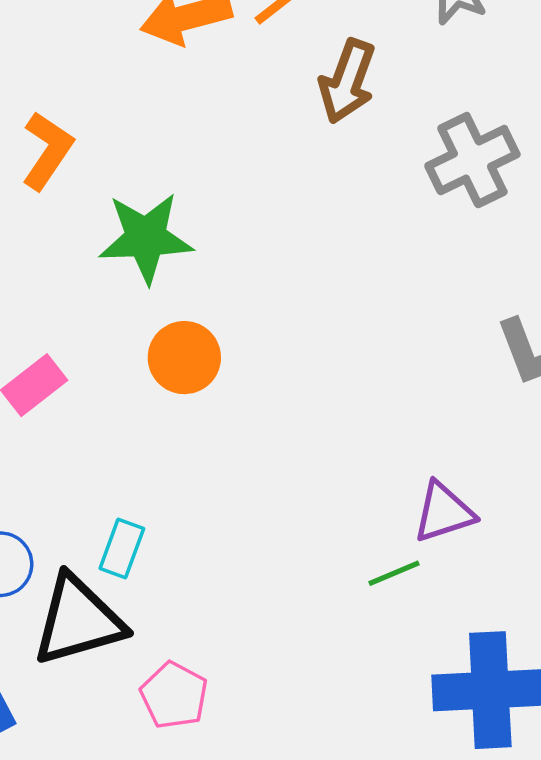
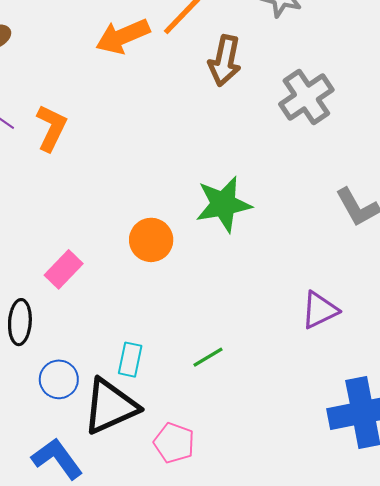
green star: (146, 238) -> (223, 204), moved
green line: (394, 573) -> (208, 357), moved

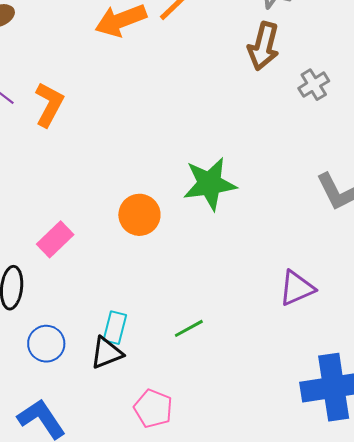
brown arrow: (225, 61) -> (264, 46), moved
gray cross: (306, 97) -> (314, 85), moved, size x0.6
black triangle: (110, 406) -> (107, 353), moved, size x0.6

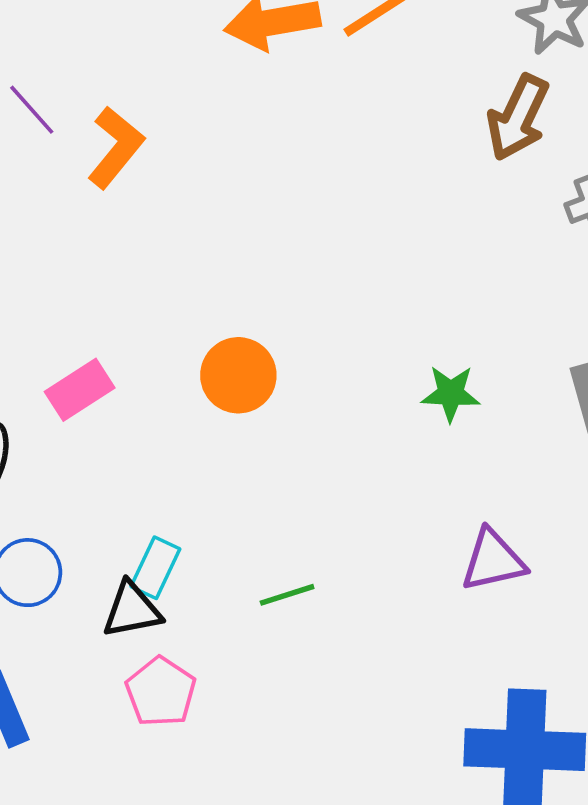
green star: (210, 184) -> (451, 393), moved, size x0.6
pink pentagon: (153, 408) -> (161, 692), moved

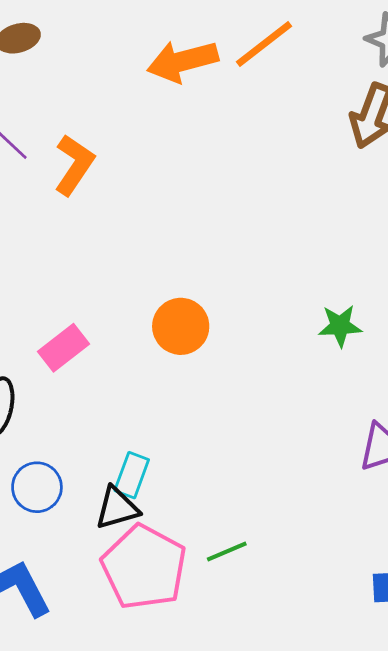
green line: (287, 595) -> (227, 551), moved
pink pentagon: (161, 692) -> (144, 567), size x1.6

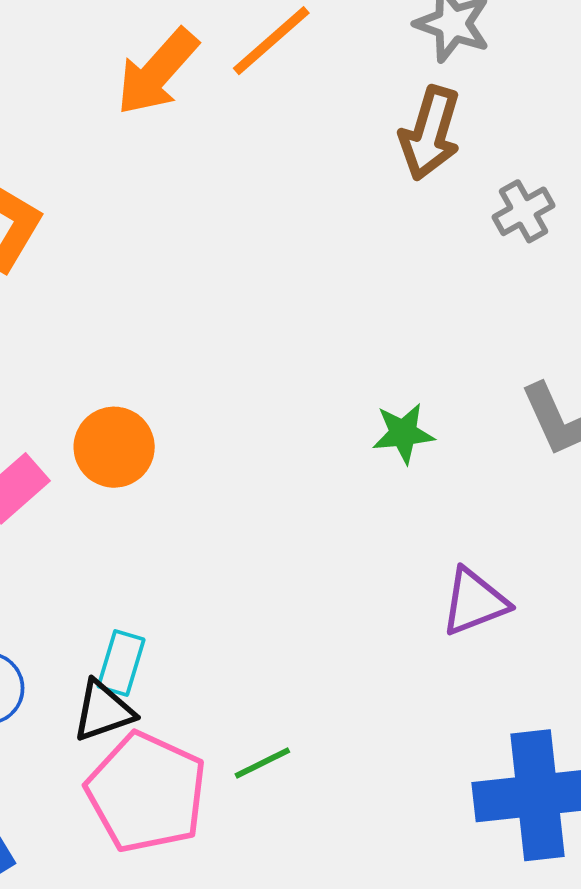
orange arrow: (183, 61) -> (157, 72), turned -30
orange circle: (181, 326) -> (114, 447), moved

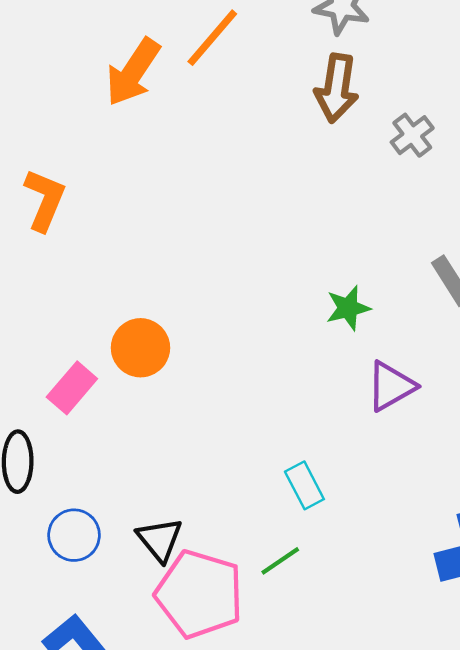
purple triangle: (474, 602) -> (391, 386), moved
cyan rectangle: (121, 663) -> (304, 485), moved, turned -36
black triangle: (103, 711) -> (160, 540), turned -42

